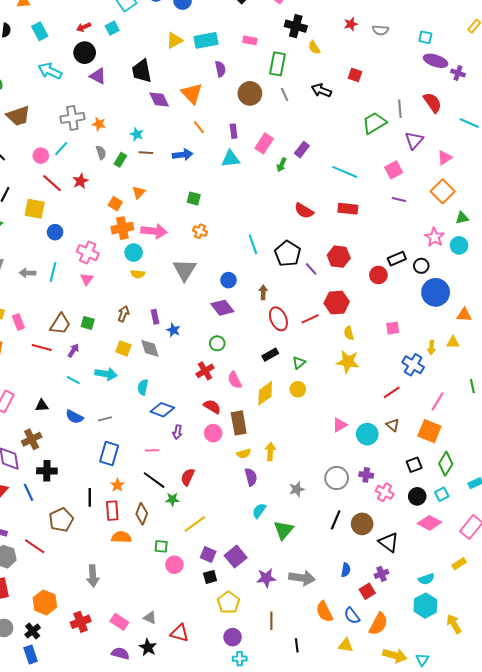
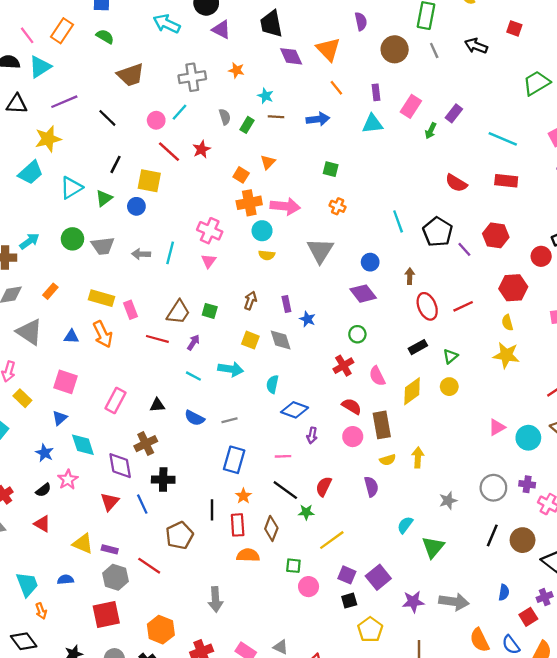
orange star: (99, 124) -> (236, 70), moved
blue circle: (55, 232) -> (136, 206), moved
red hexagon: (337, 303) -> (513, 288), moved
purple semicircle: (251, 477) -> (371, 487), moved

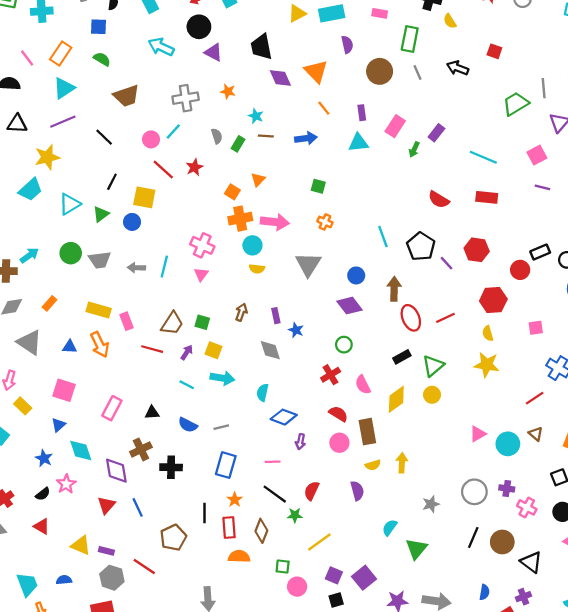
cyan triangle: (40, 67) -> (64, 88), moved
brown arrow: (410, 276) -> (394, 289), size x1.5
yellow square: (250, 340) -> (213, 350), moved
green triangle: (450, 356) -> (433, 366), size x1.5
black cross: (163, 480) -> (171, 467), moved

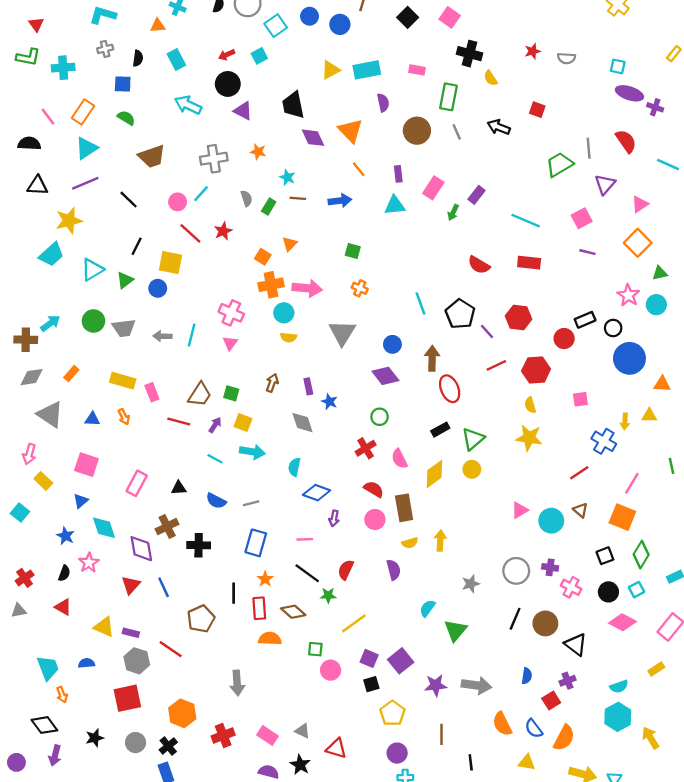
red line: (445, 318) -> (496, 365), moved
orange arrow: (100, 345) -> (124, 417), size x0.6
black semicircle: (43, 494) -> (64, 573), turned -32
brown diamond: (261, 531) -> (293, 612), turned -70

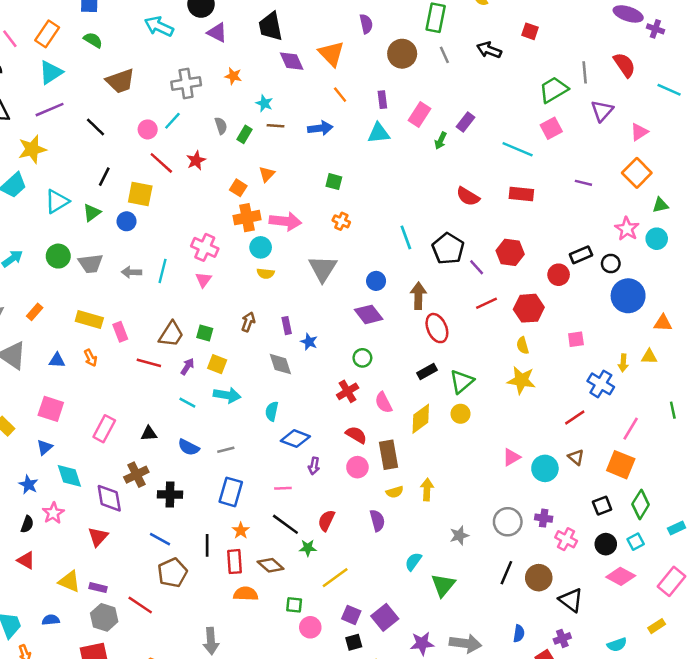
pink square: (582, 218) -> (551, 128), moved
blue line: (164, 587) -> (160, 539), moved, turned -36

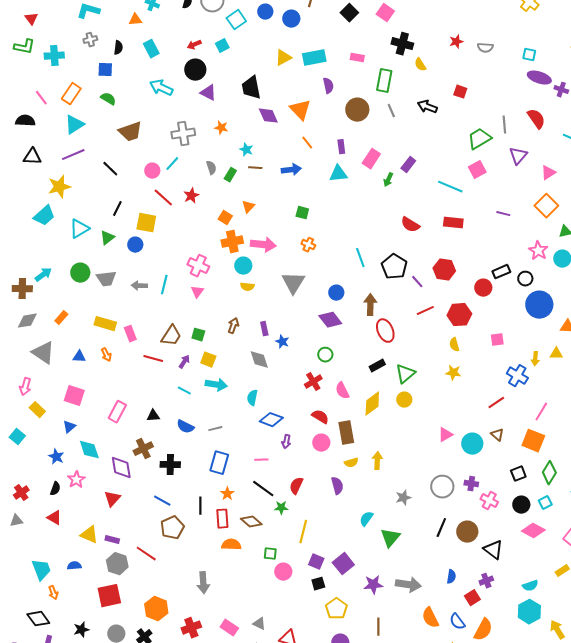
yellow star: (521, 380) -> (453, 373), size x0.7
yellow line: (335, 578) -> (303, 532), turned -40

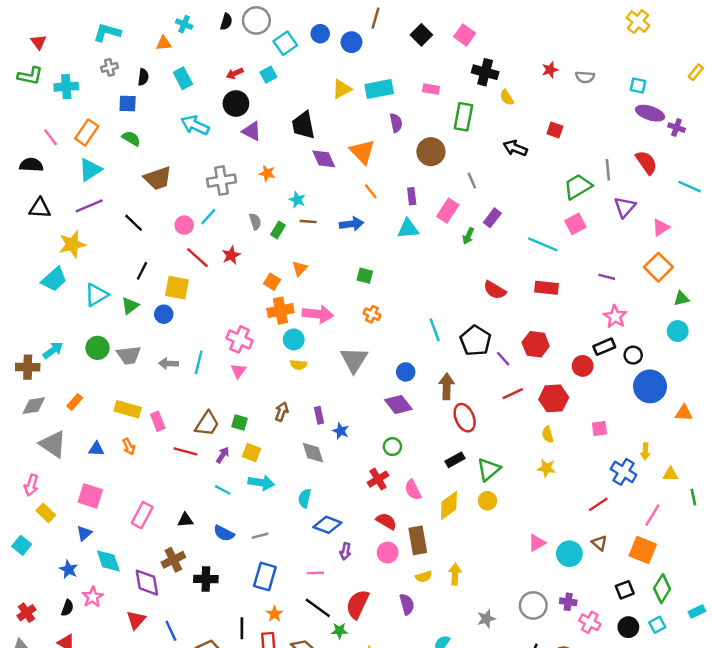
gray line: (391, 111) -> (472, 181), moved
pink star: (538, 251) -> (615, 317), moved
yellow triangle: (556, 354) -> (670, 474), moved
red semicircle: (296, 486) -> (358, 604), size x1.4
blue line: (162, 501) -> (171, 631), moved, turned 36

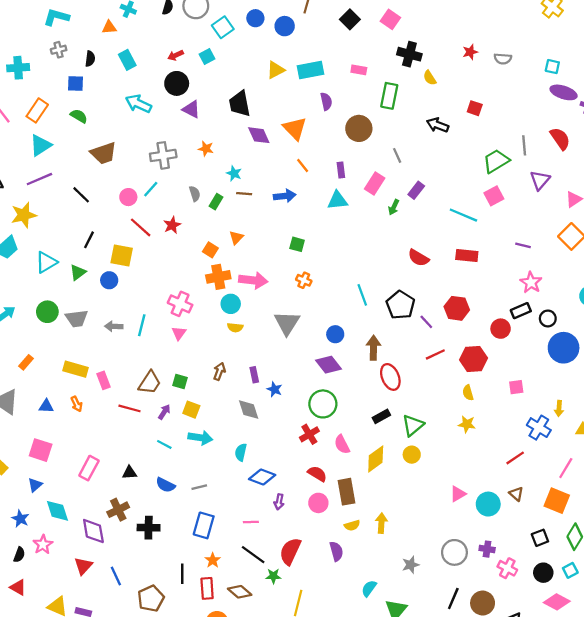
green circle: (392, 447) -> (323, 404), size x1.6

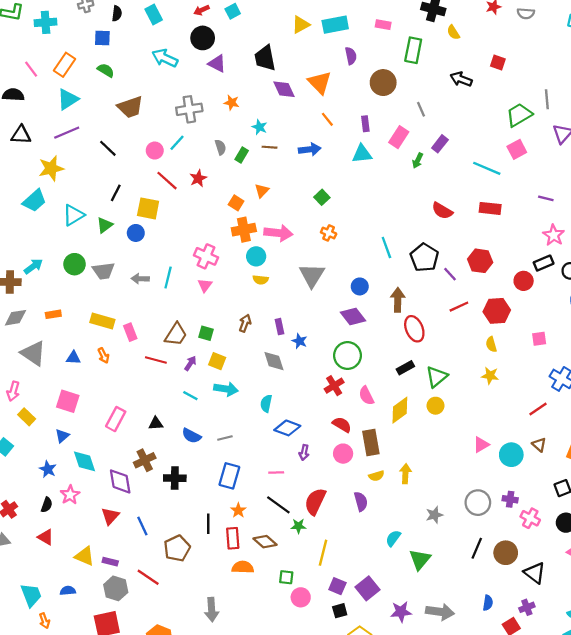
green square: (297, 244) -> (322, 197), turned 32
orange rectangle: (26, 362) -> (53, 314), turned 40

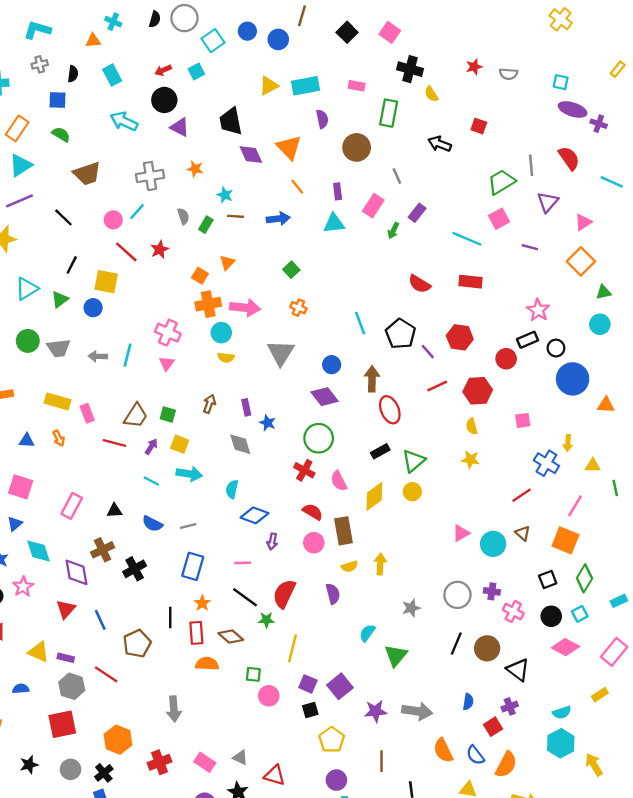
purple line: (546, 198) -> (530, 247), moved
red cross: (334, 386) -> (304, 470), turned -30
black cross: (175, 478) -> (135, 569), turned -30

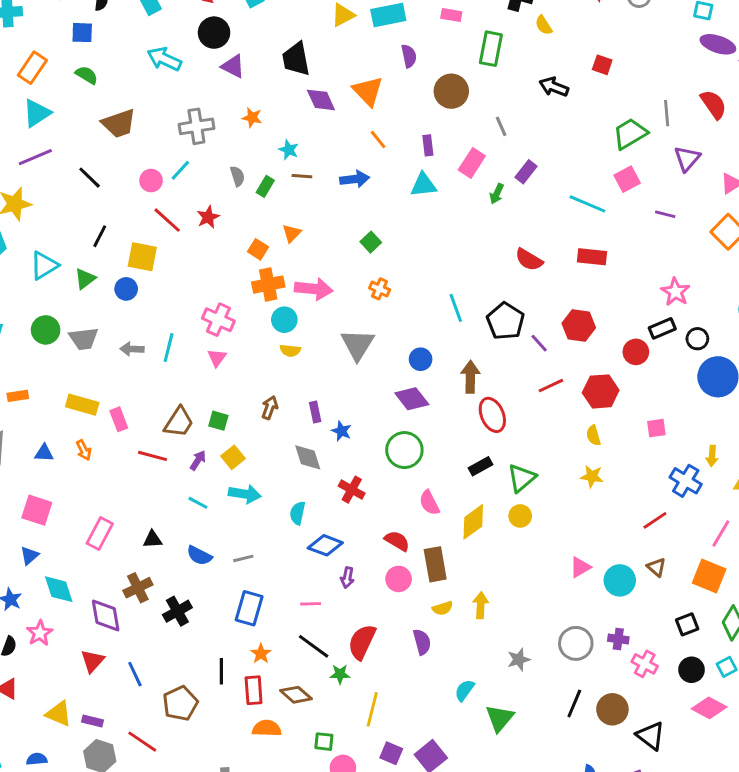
yellow square: (180, 444) -> (233, 457), turned 30
red cross: (304, 470) -> (352, 490), moved

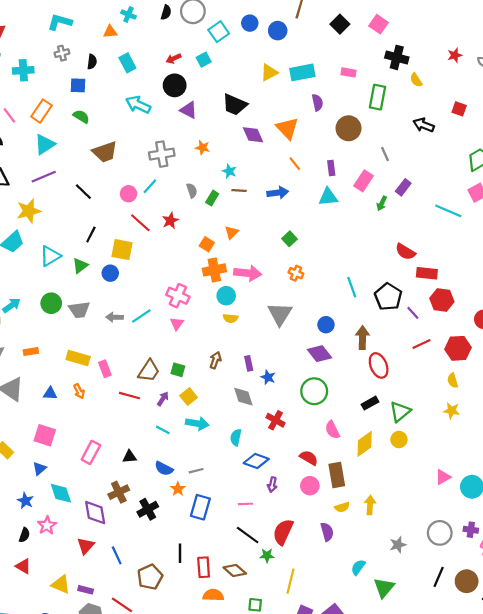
black trapezoid: (296, 59) -> (235, 105), turned -56
red rectangle: (592, 257) -> (427, 273), moved
cyan line: (169, 348) -> (141, 316), turned 42
orange star: (261, 654) -> (178, 489), moved

